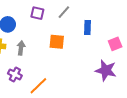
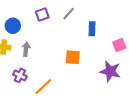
purple square: (37, 13) -> (42, 15), turned -32
orange square: (57, 42) -> (73, 57), moved

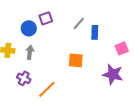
gray line: (69, 14) -> (79, 23), moved
blue circle: (13, 26) -> (29, 28), moved

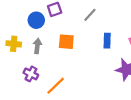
blue rectangle: (95, 32) -> (107, 41), moved
orange square: (76, 60) -> (66, 42), moved

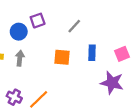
orange square: (66, 42) -> (62, 57), moved
purple cross: (31, 74) -> (14, 97), moved

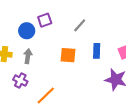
purple cross: (14, 97) -> (20, 81), moved

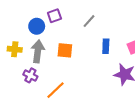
orange square: (68, 55) -> (65, 50), moved
gray arrow: (28, 56) -> (38, 51), size x1.5

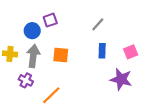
gray line: (89, 21) -> (98, 24), moved

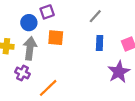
orange square: (61, 55) -> (56, 38), moved
purple star: (121, 79) -> (119, 72), turned 30

